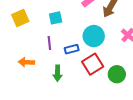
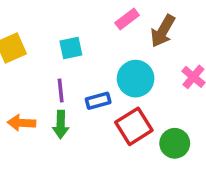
green arrow: (58, 73) -> (61, 125), moved

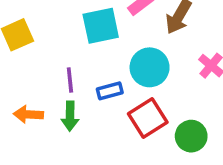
cyan square: (71, 48) -> (101, 26), moved, size x1.5

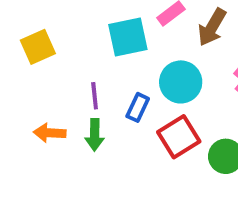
blue rectangle: (110, 91) -> (138, 107), turned -50

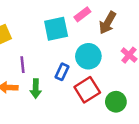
purple line: (95, 96) -> (23, 65), moved

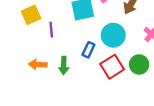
purple line: (23, 65) -> (51, 30), moved
green circle: (116, 102) -> (139, 64), moved

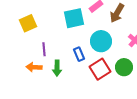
purple line: (51, 30) -> (44, 49), moved
blue rectangle: (88, 50) -> (79, 54), turned -48

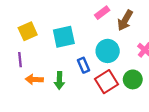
cyan square: (74, 18) -> (64, 37), moved
purple line: (44, 49) -> (20, 60), moved

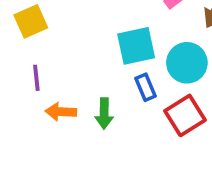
yellow square: (28, 31) -> (31, 21), moved
cyan square: (64, 37) -> (136, 46), moved

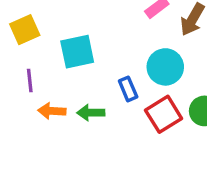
cyan square: (136, 46) -> (77, 52), moved
green arrow: (104, 114) -> (91, 113), turned 88

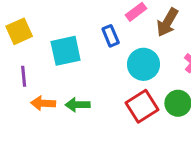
blue rectangle: (128, 89) -> (111, 36), moved

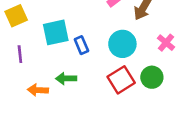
blue rectangle: (111, 36) -> (81, 45), moved
orange arrow: (43, 103) -> (38, 90), moved

